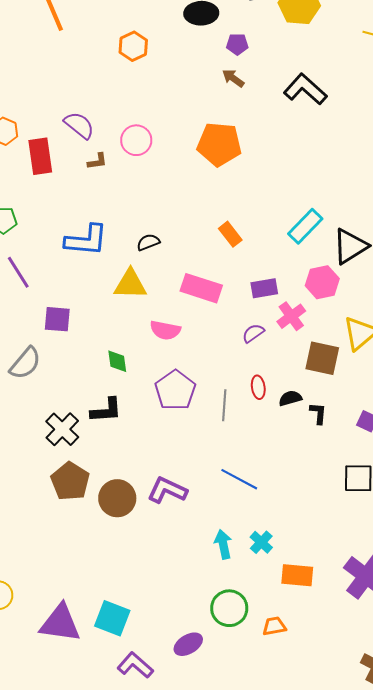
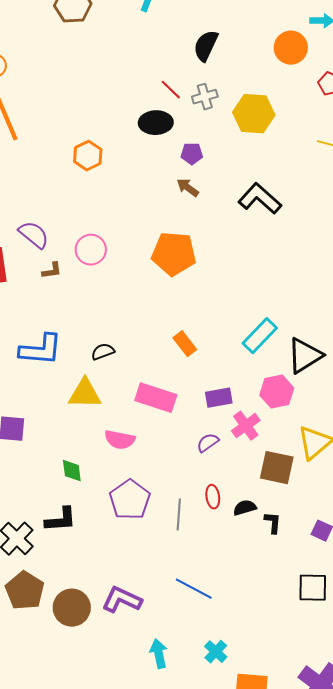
cyan arrow: (223, 544) -> (159, 654), moved

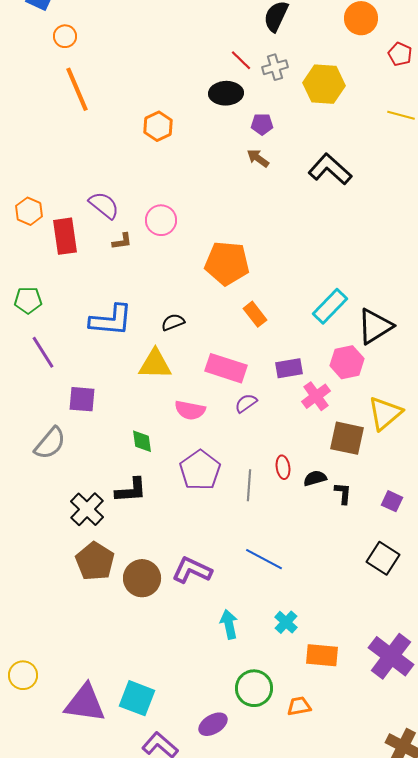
orange pentagon: (174, 254) -> (227, 263), moved
purple semicircle: (208, 443) -> (246, 403), moved
black square: (313, 588) -> (383, 558), turned 32

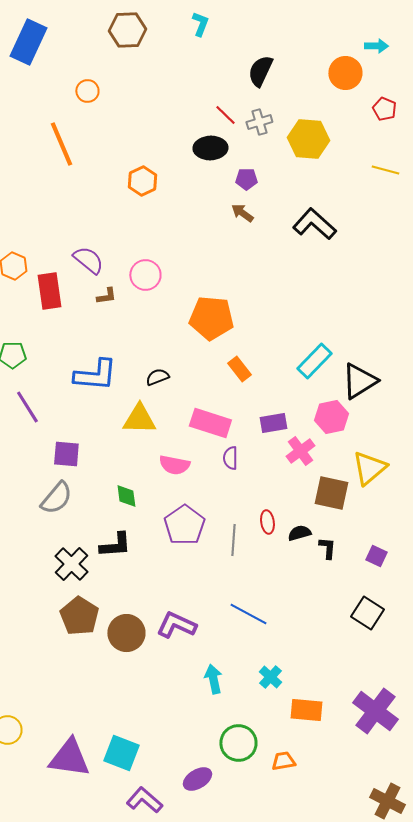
orange circle: (65, 36) -> (87, 91), moved
purple semicircle: (246, 403) -> (230, 458), turned -55
gray semicircle: (50, 443) -> (56, 498), moved

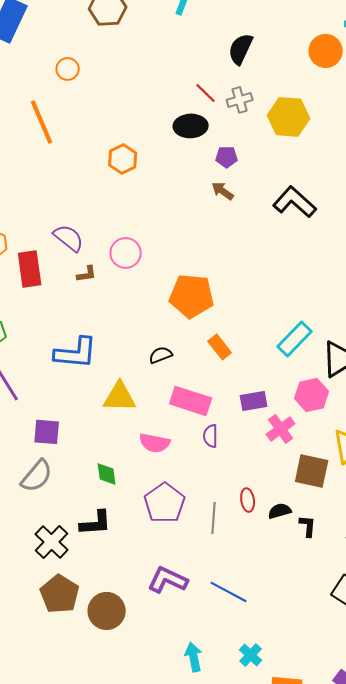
black semicircle: (157, 377) -> (161, 355), moved
purple L-shape: (176, 625) -> (168, 580), moved

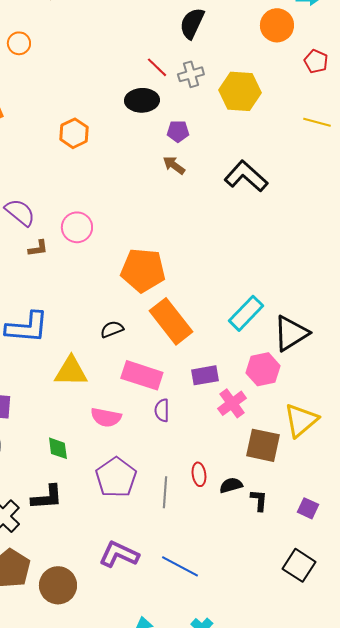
orange rectangle: (220, 347) -> (171, 321), size x1.8

